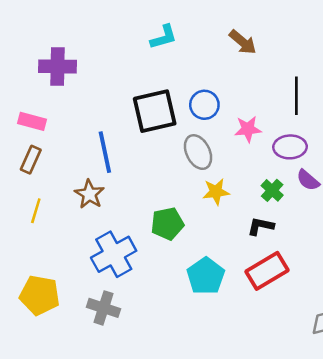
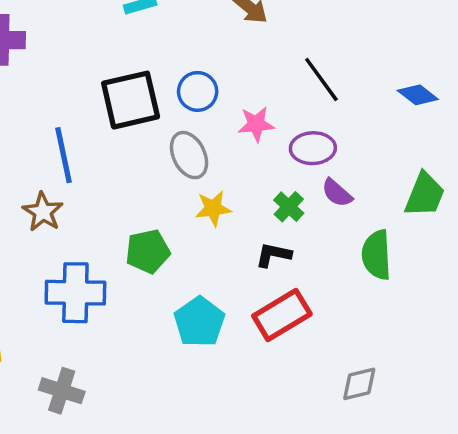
black line: (296, 96) -> (321, 79), turned -36
blue cross: (114, 254) -> (75, 293), turned 30
gray cross: (103, 308) -> (62, 391), moved

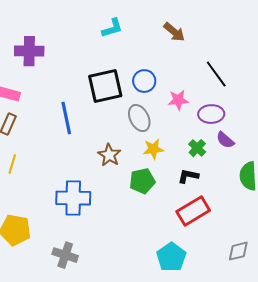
brown star: (43, 212) -> (109, 155), moved
green pentagon: (148, 251) -> (142, 181), moved
cyan pentagon: (199, 322) -> (171, 257), moved

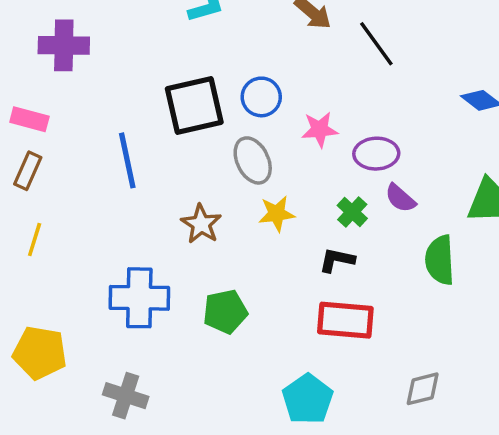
black line: (216, 74) -> (376, 44), moved
green pentagon: (142, 181) -> (225, 312), moved
red rectangle: (193, 211) -> (345, 320), turned 36

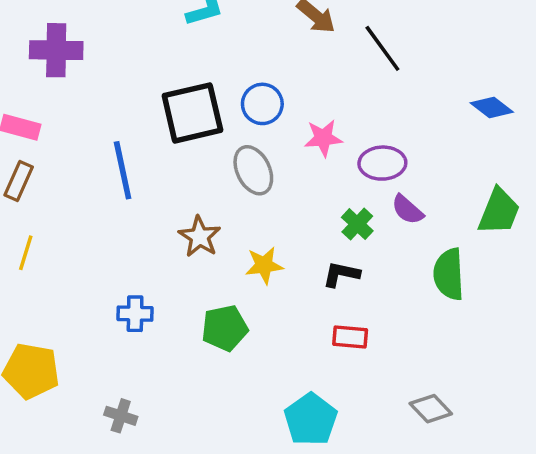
yellow star: (277, 214) -> (264, 265), moved
blue cross: (139, 298) -> (135, 314), size x0.6
red rectangle: (345, 320) -> (350, 337), size x0.6
gray diamond: (423, 389) -> (431, 409), turned 60
gray cross: (126, 396) -> (121, 416), size x0.7

